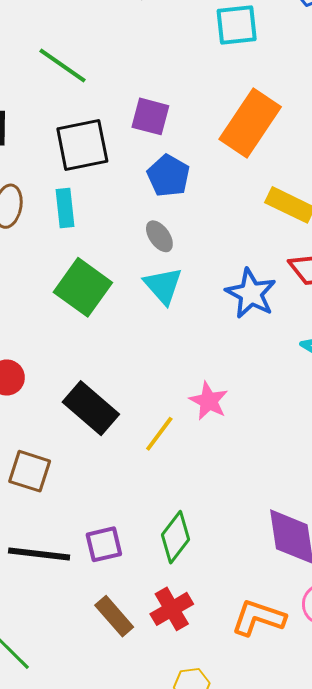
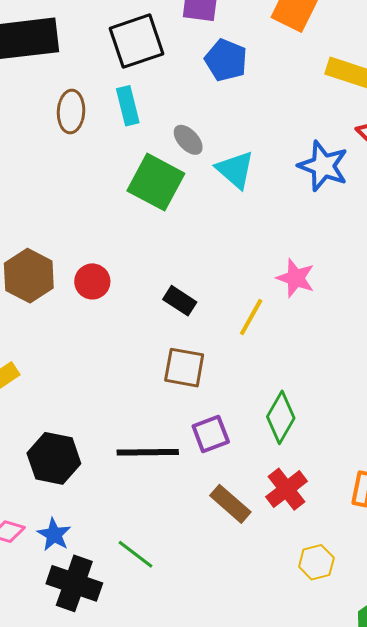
gray ellipse: (159, 236) -> (188, 140), moved
black rectangle: (91, 408) -> (180, 301), size x0.6
brown square: (30, 471) -> (184, 368), moved

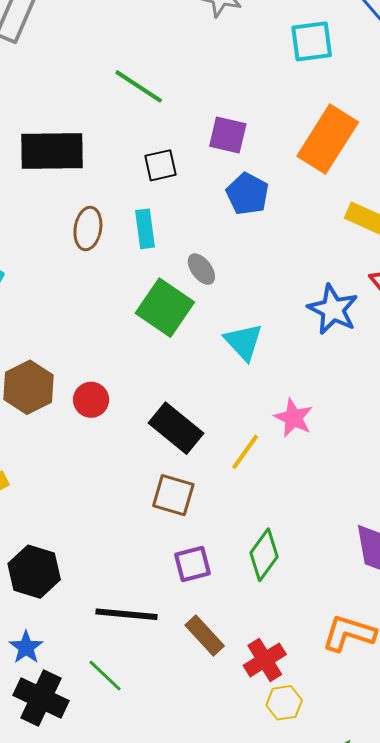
black square: (136, 41) -> (161, 165), size x0.6
cyan triangle: (235, 170) -> (244, 342), moved
black rectangle: (180, 301) -> (176, 428), size x1.6
black line: (148, 452) -> (126, 614), moved
red cross: (287, 489) -> (265, 660), moved

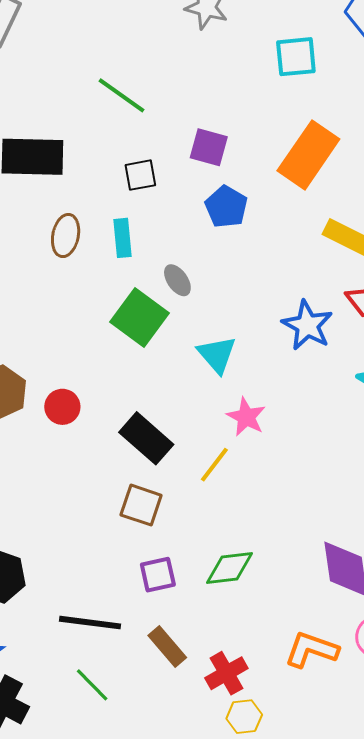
pink star: (293, 418) -> (246, 417), moved
green diamond: (264, 555) -> (230, 568), turned 45
green line: (105, 676) -> (92, 685), moved

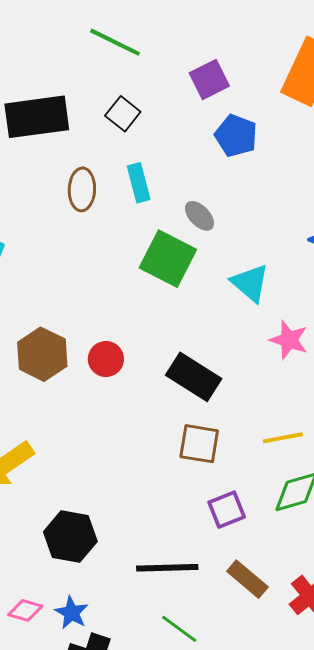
purple square: (209, 147) -> (209, 80), turned -33
black square: (140, 175) -> (123, 114), moved, turned -32
yellow line: (214, 465) -> (283, 438), moved, turned 51

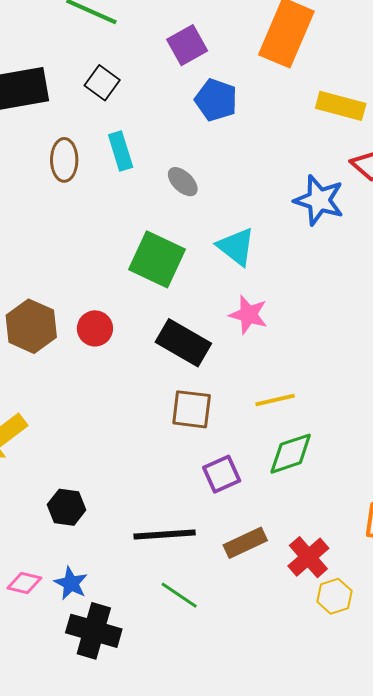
green square: (168, 259) -> (157, 259), moved
pink star: (289, 340) -> (248, 315), moved
black hexagon: (70, 537) -> (67, 507), size x0.7
brown rectangle: (247, 579) -> (245, 543), turned -63

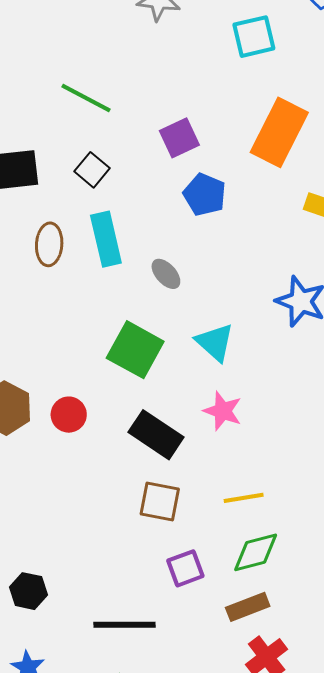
cyan rectangle: (121, 151) -> (106, 239), size x1.4
brown rectangle: (245, 543) -> (248, 607), moved

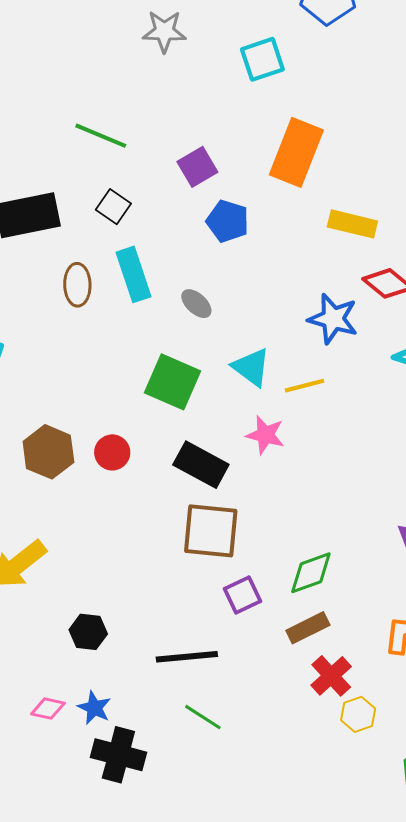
yellow line: (244, 498) -> (305, 386), moved
brown square: (160, 502) -> (211, 531), size x1.4

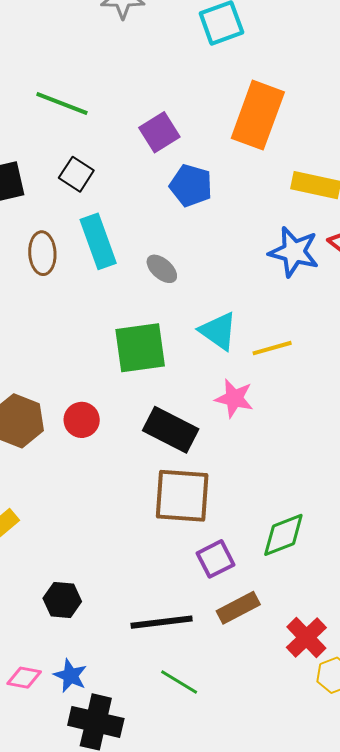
blue star: (333, 319) -> (294, 252), moved
green square: (173, 382) -> (140, 348), turned -30
brown rectangle: (308, 628) -> (238, 608), moved

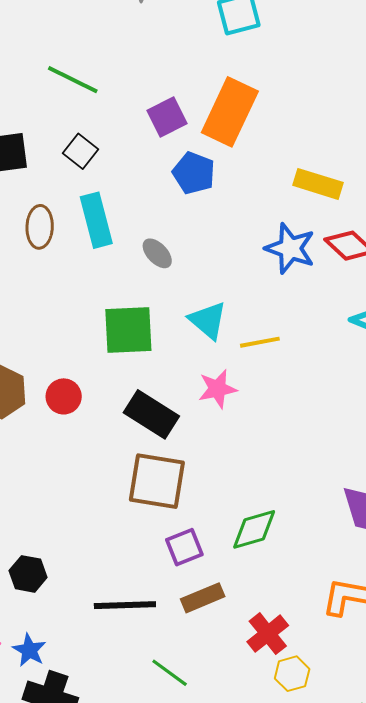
orange rectangle: (258, 115) -> (230, 112), moved
pink star: (234, 398) -> (218, 389), turned -30
green line: (179, 682) -> (170, 673), moved

